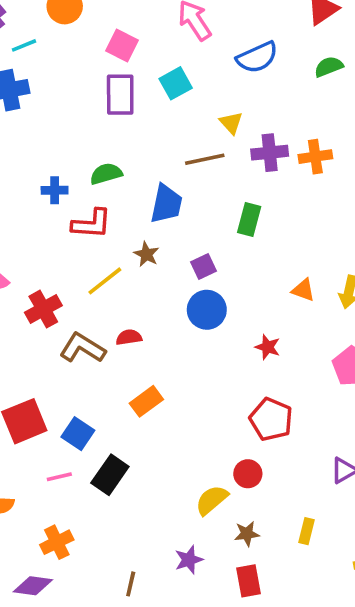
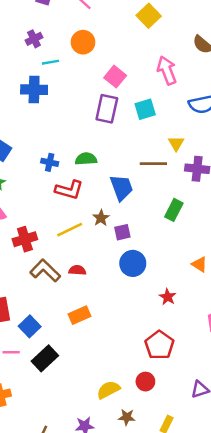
blue trapezoid: (166, 204) -> (121, 188), turned -44
purple square: (204, 266) -> (122, 232), moved
red circle: (248, 474) -> (145, 382), moved

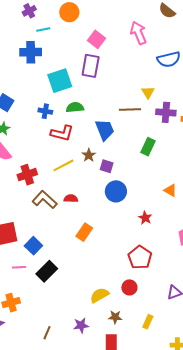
cyan square: (145, 109) -> (60, 81), moved, size x1.4
purple square: (122, 232) -> (107, 166), turned 32
orange rectangle: (80, 315) -> (84, 232), moved, turned -30

